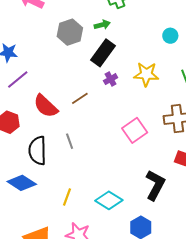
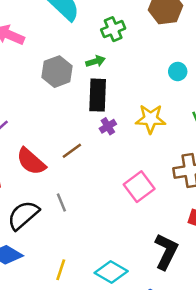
black rectangle: (103, 53) -> (98, 95), turned -32
black semicircle: (37, 151) -> (23, 215), turned 52

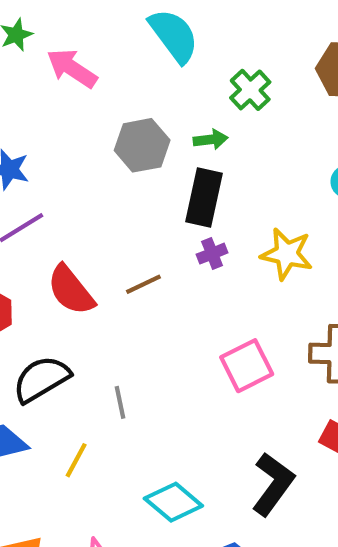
green cross: (113, 29) -> (250, 90), turned -30
gray line: (61, 203) -> (120, 402), moved
yellow line: (61, 270) -> (76, 460), moved

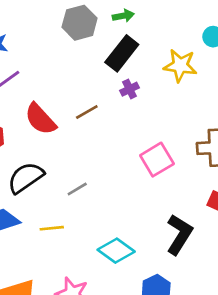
black rectangle: (204, 198) -> (122, 53), turned 30
yellow star: (287, 254) -> (180, 66), moved
gray line: (120, 402) -> (77, 189), turned 75
yellow line: (76, 460) -> (52, 228), turned 60

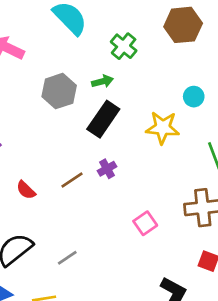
purple cross: (130, 89) -> (107, 169), moved
red semicircle: (40, 119) -> (26, 190), size x0.6
pink square: (157, 160) -> (145, 223), size x0.7

